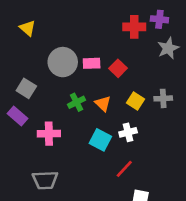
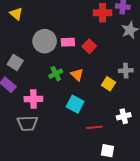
yellow square: (136, 101) -> (109, 84), moved
white cross: (128, 132) -> (124, 116), moved
red line: (124, 169) -> (94, 127), turned 42
gray trapezoid: (45, 180) -> (27, 123), moved

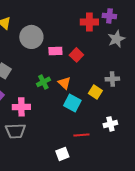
gray circle: (45, 41) -> (31, 37), moved
cyan square: (75, 104) -> (72, 103), moved
white square: (108, 151) -> (62, 154), moved, turned -32

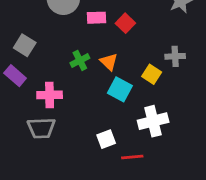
white cross: (110, 124) -> (153, 121), moved, size x1.5
red line: (81, 135) -> (132, 157), moved
white square: (62, 154) -> (106, 139), moved

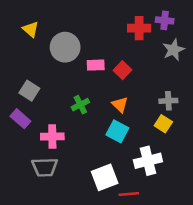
orange triangle: (109, 62) -> (120, 105), moved
yellow square: (152, 74) -> (163, 124), moved
white square: (106, 139) -> (105, 177), size x1.5

